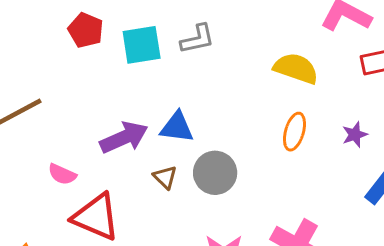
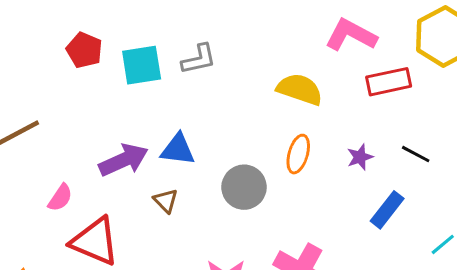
gray circle: (215, 173) -> (244, 187), moved
pink semicircle: (62, 174) -> (60, 198), turned -80

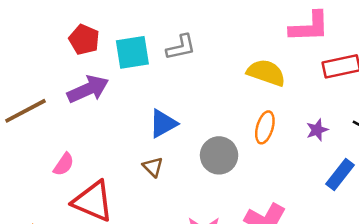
pink L-shape: (351, 35) -> (309, 27), turned 150
blue triangle: (178, 150) -> (163, 124), turned -36
purple arrow: (123, 160) -> (88, 89), moved

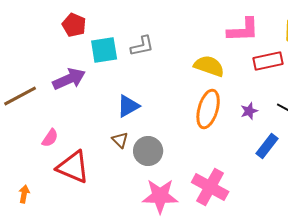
red pentagon: (84, 40) -> (74, 25), moved
orange ellipse: (265, 127) -> (208, 109), size x1.5
gray circle: (219, 155) -> (148, 151), moved

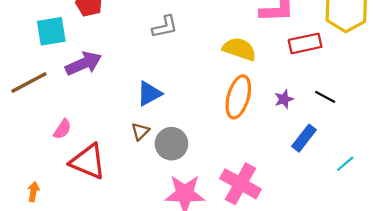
cyan square: (104, 50) -> (51, 31), moved
brown triangle: (120, 140) -> (140, 131), turned 30

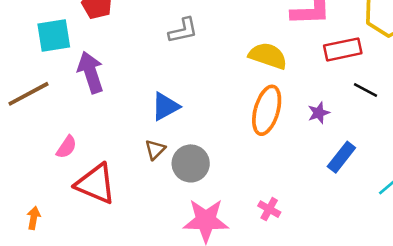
purple arrow: (84, 64) -> (91, 72), turned -84
black line: (325, 97) -> (365, 90), moved
pink cross: (240, 184) -> (269, 209), size x0.5

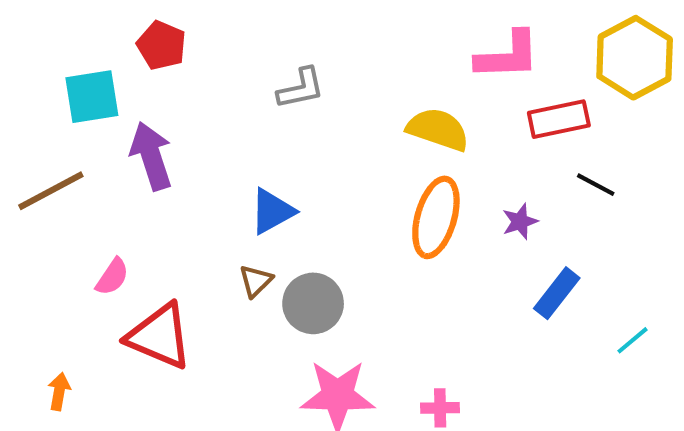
pink cross: (269, 209) -> (440, 408), moved, turned -30

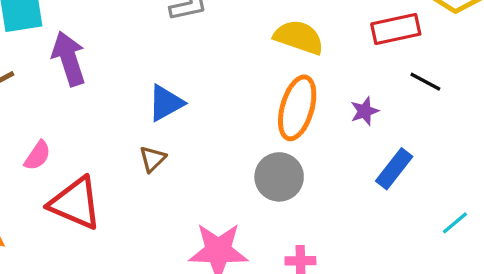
gray circle: (313, 303) -> (279, 177), moved
cyan line: (633, 340) -> (455, 223), moved

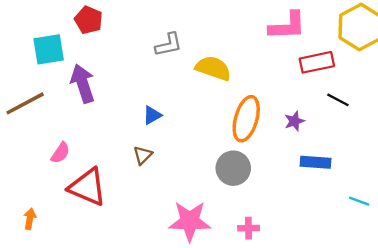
yellow semicircle: (299, 37) -> (213, 68), moved
blue triangle: (166, 103) -> (152, 115), size x0.7
blue rectangle: (394, 169) -> (316, 162), turned 56
cyan line: (455, 223) -> (359, 201), turned 60

